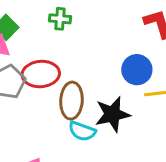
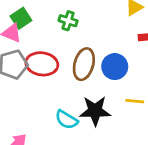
blue circle: (137, 70) -> (115, 67), moved
brown ellipse: (71, 101) -> (84, 64), moved

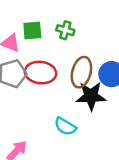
green square: (21, 18) -> (32, 30), moved, turned 30
black star: (95, 111) -> (91, 96), moved

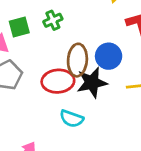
green cross: (65, 30) -> (53, 20), turned -30
red ellipse: (40, 73) -> (58, 81), moved

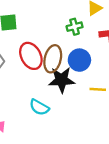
green cross: (53, 20) -> (75, 27), moved
red ellipse: (58, 81) -> (31, 56), moved, turned 56

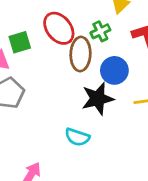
red ellipse: (31, 56) -> (59, 28), moved
brown ellipse: (53, 59) -> (80, 54), moved

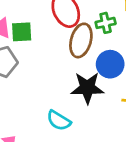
green square: (20, 42) -> (22, 32), moved

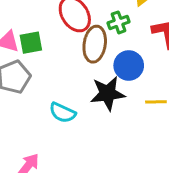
cyan semicircle: (59, 121) -> (63, 113), moved

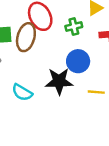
brown ellipse: (95, 44) -> (26, 37), moved

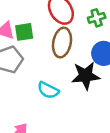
brown ellipse: (26, 37) -> (62, 43), moved

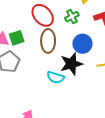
cyan semicircle: (48, 90) -> (56, 77), moved

